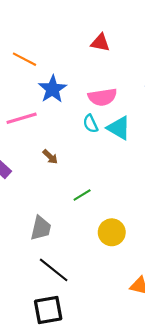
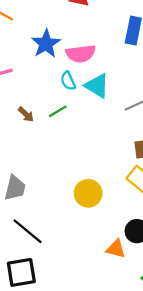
blue star: (53, 89) -> (46, 44), moved
green line: (82, 195) -> (58, 111), moved

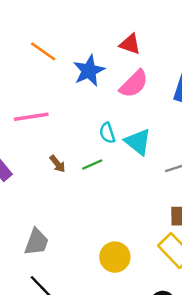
blue star: (46, 44) -> (89, 71), moved
pink semicircle: (81, 54) -> (134, 84), moved, turned -44

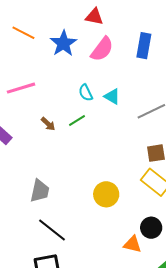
cyan triangle: (138, 142) -> (112, 96), size x0.7

